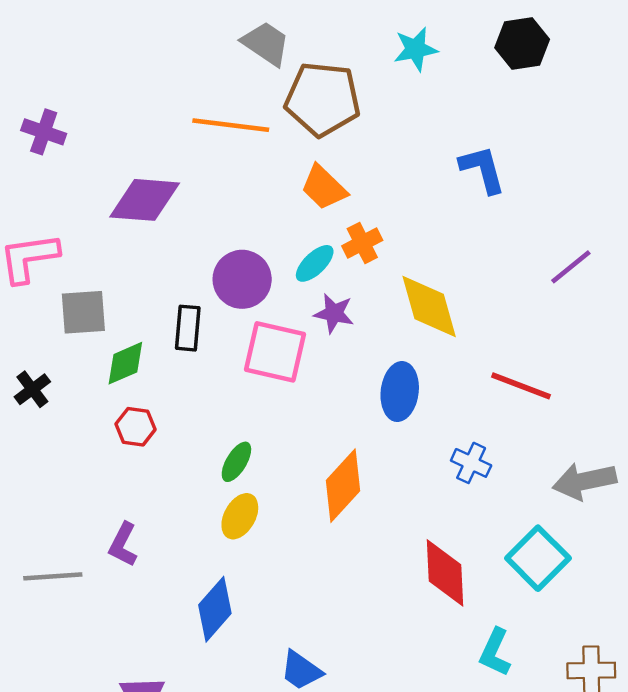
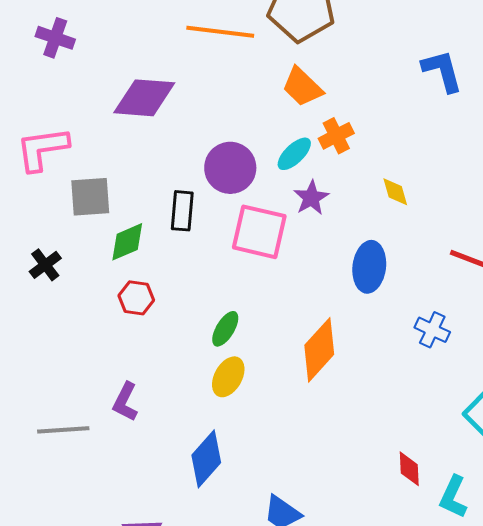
yellow diamond: (429, 307) -> (395, 192), size x0.5
purple star: (334, 313) -> (311, 198), turned 30
red diamond: (445, 573) -> (409, 469), moved, size x0.6

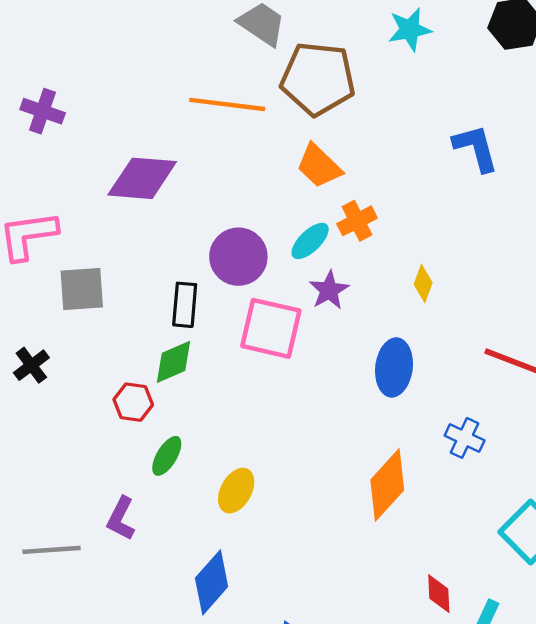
yellow diamond: (395, 192) -> (423, 284), turned 36
green diamond: (127, 242) -> (173, 362), moved
green ellipse: (225, 329) -> (167, 456), moved
orange diamond: (319, 350) -> (387, 485), moved

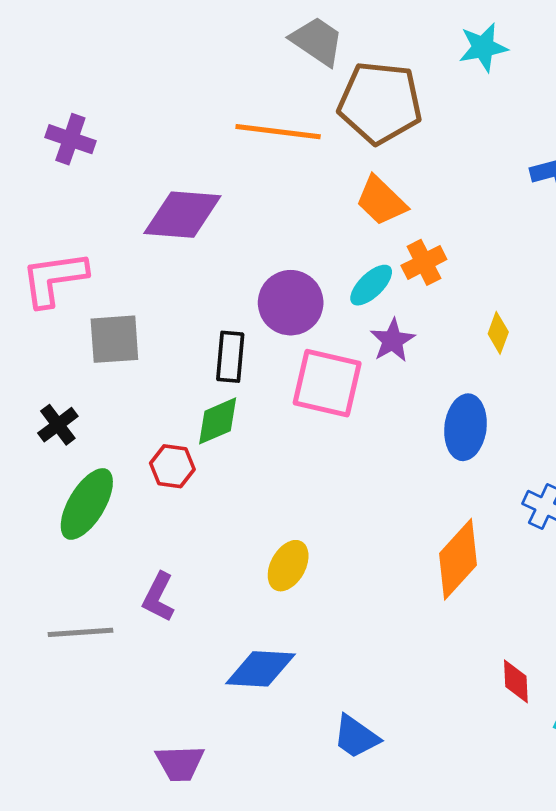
green ellipse: (167, 456) -> (87, 504), moved, size x1.6
blue diamond: (212, 582) -> (260, 669), turned 52

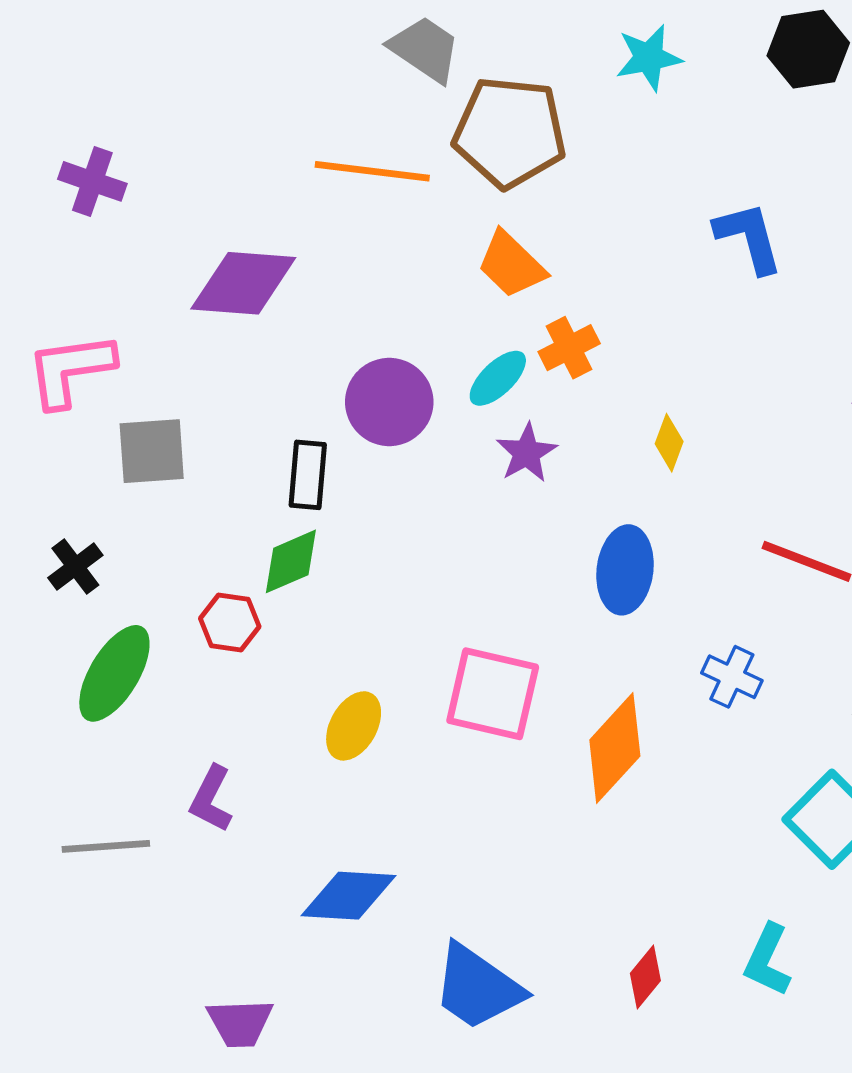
pink square: (327, 383) -> (493, 694), moved
yellow ellipse: (288, 566) -> (354, 726), moved
red diamond: (516, 681) -> (645, 977), moved, turned 42
blue trapezoid: (356, 737) -> (477, 987), size x1.5

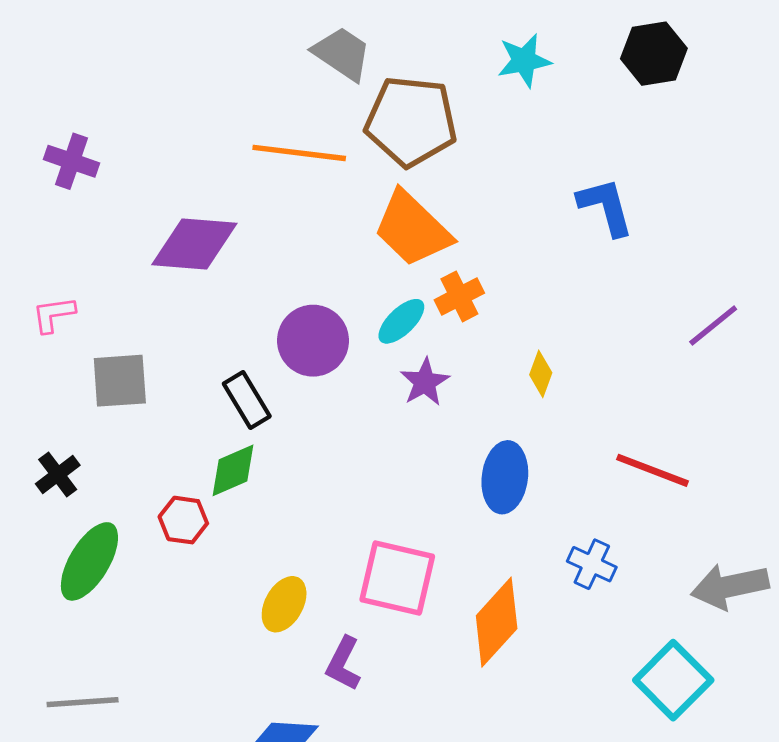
orange trapezoid: (511, 265) -> (412, 229), size x1.4
pink L-shape: (70, 370) -> (54, 314), size x0.6
black rectangle: (308, 475) -> (247, 400), turned -36
purple L-shape: (211, 799) -> (343, 664), moved

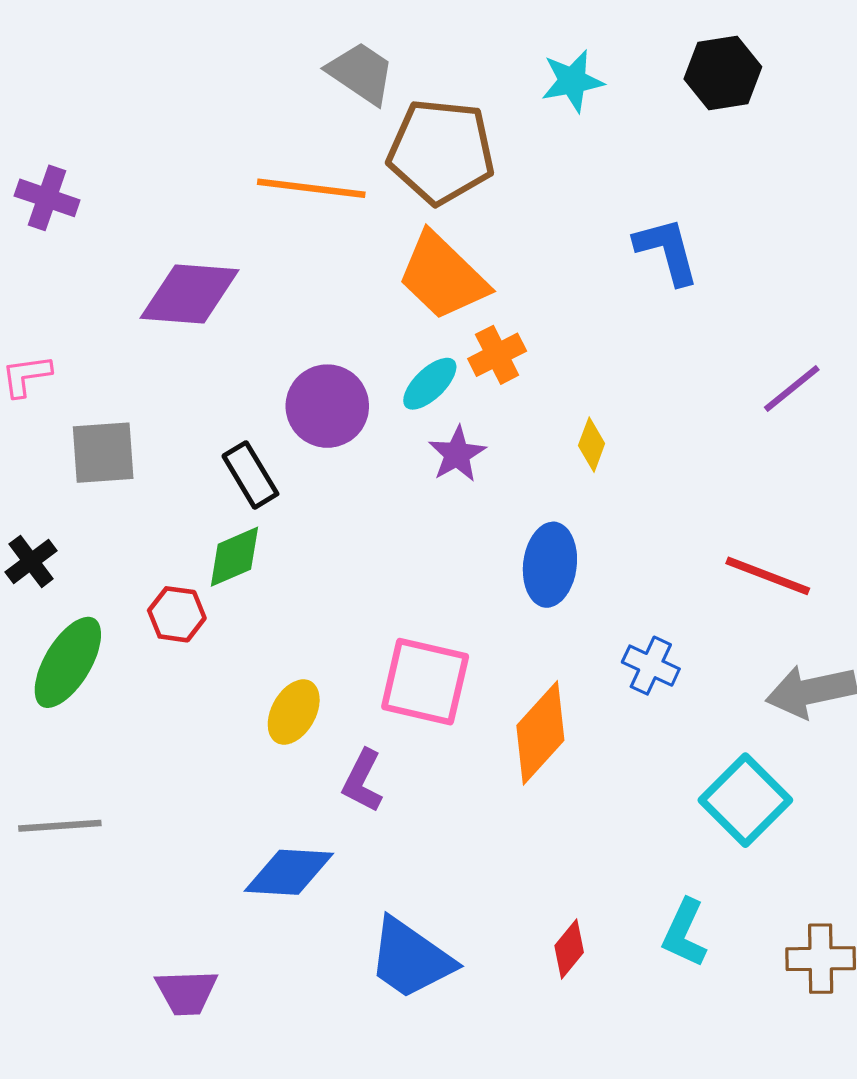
red line: (653, 470) -> (768, 576), moved

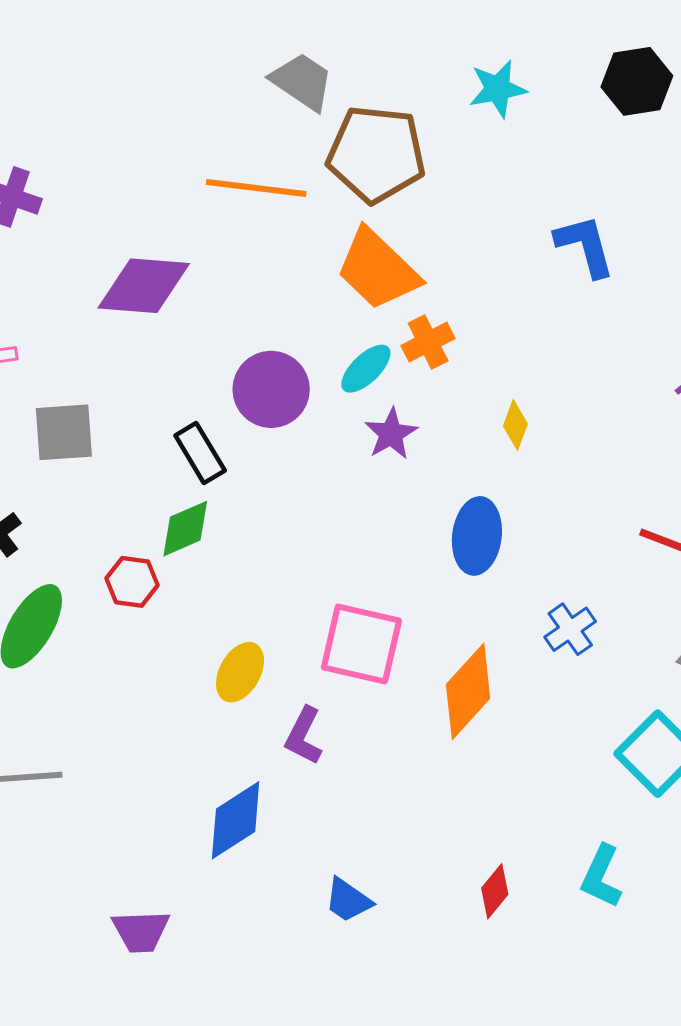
blue cross: (651, 666) -> (570, 629), turned 30
blue diamond: (289, 872) -> (236, 820), turned -36
blue trapezoid: (411, 959) -> (348, 900), size x0.6

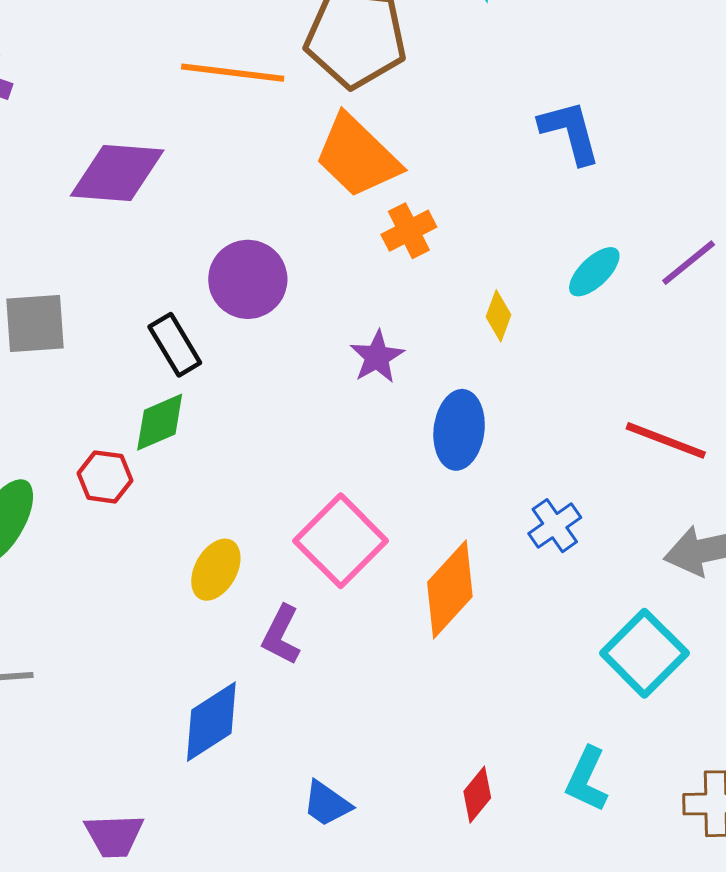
cyan ellipse: (366, 369) -> (594, 272), moved
purple star: (391, 434) -> (377, 357), moved
pink square: (361, 644) -> (341, 541), turned 32

